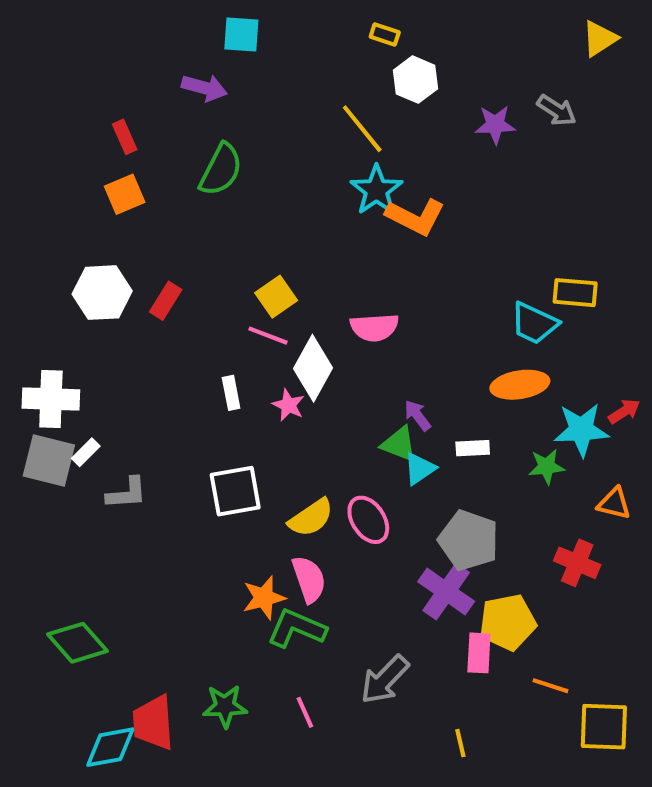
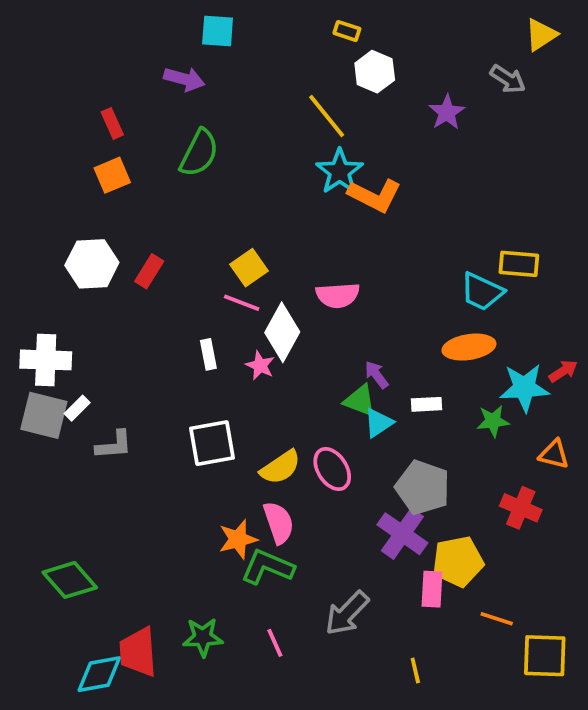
gray arrow: (557, 110) -> (508, 79), moved
purple star: (495, 125) -> (447, 112), turned -30

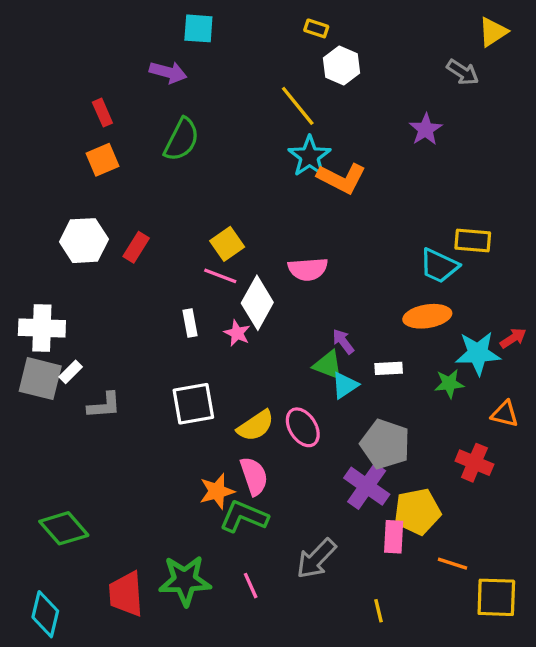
purple star: (447, 112) -> (426, 129), moved
green star: (203, 637) -> (185, 580), size x1.4
cyan diamond: (99, 674) -> (45, 614), moved, turned -66

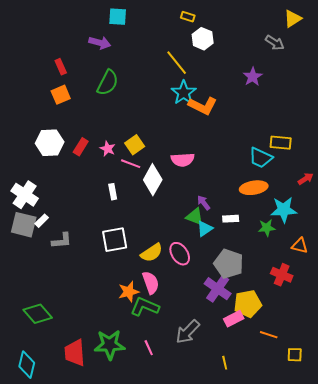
white cross: (42, 328) -> (25, 195), turned 32
pink star: (237, 333) -> (108, 149), moved
red arrow: (513, 338) -> (306, 179), moved
pink rectangle: (394, 537) -> (234, 319), turned 60
yellow square: (496, 597) -> (295, 355), size x0.6

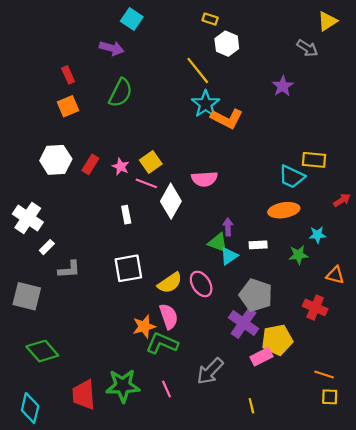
cyan square: (118, 17) -> (132, 19), turned 30
purple arrow: (204, 203) -> (228, 227), turned 35
cyan star: (284, 210) -> (317, 235), size x0.6
gray square: (24, 225) -> (27, 296), moved
orange line: (269, 335) -> (324, 375), moved

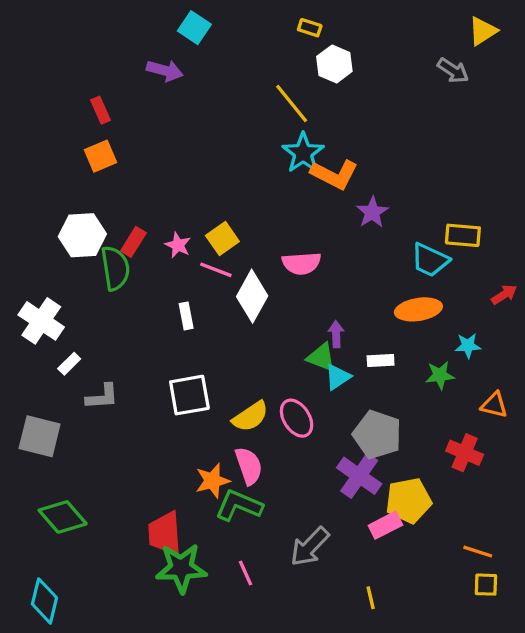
purple star: (283, 86) -> (372, 212), moved
green semicircle: (121, 93) -> (115, 268), moved, turned -36
red trapezoid: (84, 395) -> (165, 533), moved

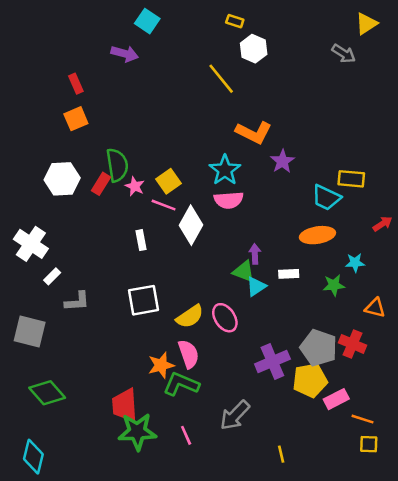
cyan star: (303, 153) -> (225, 170), moved
green semicircle: (115, 268) -> (117, 165), moved
gray pentagon: (377, 435) -> (319, 348), moved
purple cross: (359, 476) -> (272, 362), turned 32
pink rectangle: (385, 525) -> (336, 399), moved

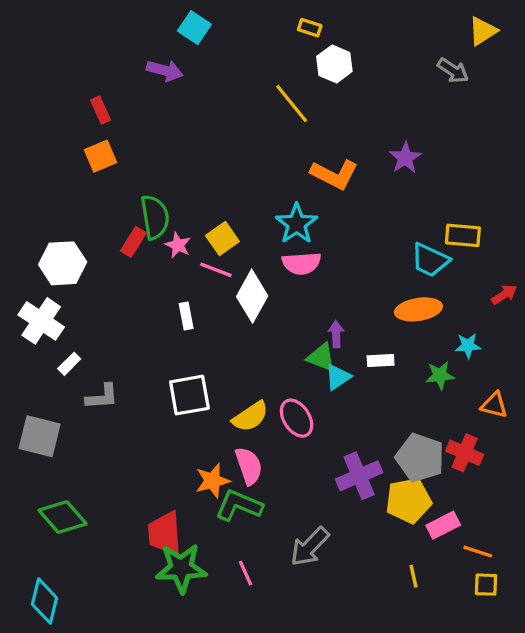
purple star: (282, 161) -> (405, 158), moved
white hexagon: (62, 179) -> (63, 263), moved
yellow line: (281, 454) -> (414, 576), moved

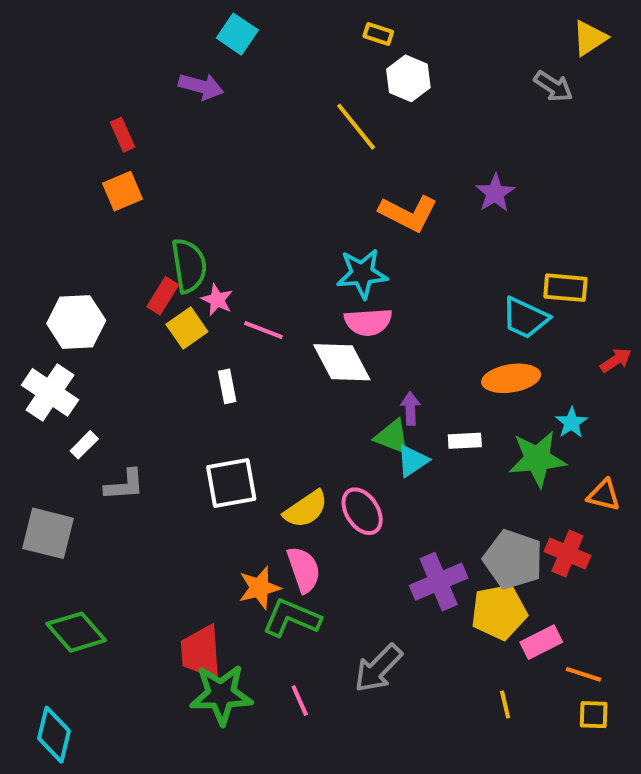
cyan star: (297, 224) -> (362, 274), turned 30
yellow square: (222, 239) -> (187, 328), moved
white diamond: (252, 296) -> (342, 362), moved, turned -57
cyan star: (468, 346) -> (572, 423), turned -30
green star: (440, 375) -> (537, 459), size x1.6

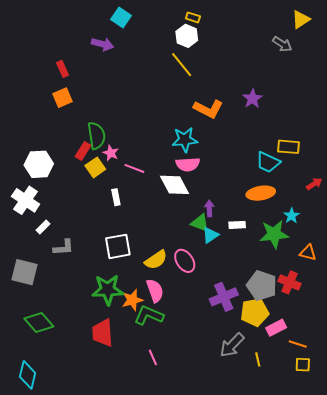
white hexagon: (408, 78) -> (187, 36), moved
gray arrow: (378, 668) -> (232, 345), moved
green star: (221, 694) -> (108, 290), moved

